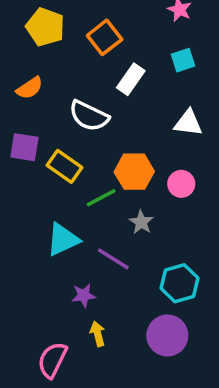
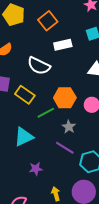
white rectangle: (131, 79) -> (63, 45), turned 42
purple line: (113, 259) -> (65, 148), moved
yellow arrow: (98, 334) -> (56, 194), moved

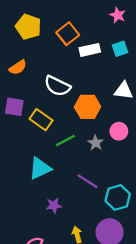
white rectangle: (63, 45) -> (90, 50), moved
orange hexagon: (65, 98) -> (88, 107), moved
gray star: (69, 127) -> (96, 143), moved

